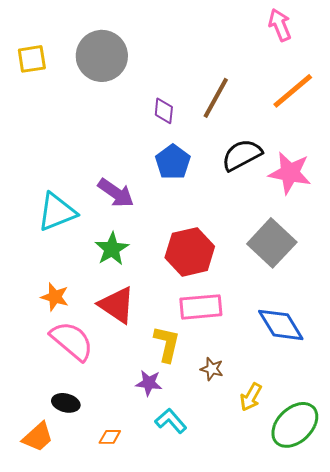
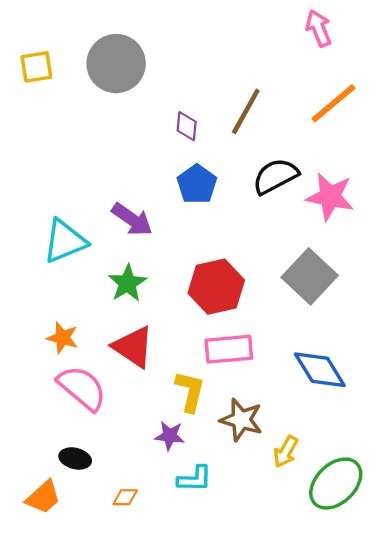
brown star: (212, 369) -> (241, 420), size x1.6
cyan L-shape: (171, 421) -> (195, 479), turned 132

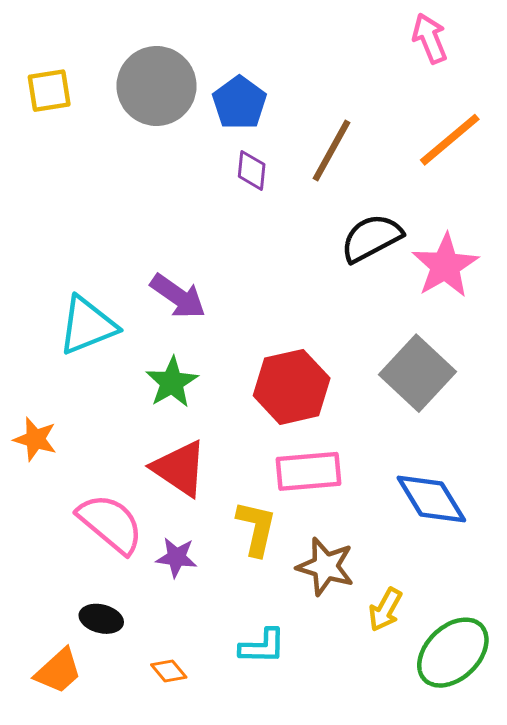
blue pentagon: (197, 184) -> (239, 103), moved
pink star: (330, 197) -> (445, 266), turned 30
orange star: (63, 338) -> (35, 439), moved
purple star: (170, 436) -> (176, 557), moved
orange diamond: (125, 497) -> (169, 671), turned 50

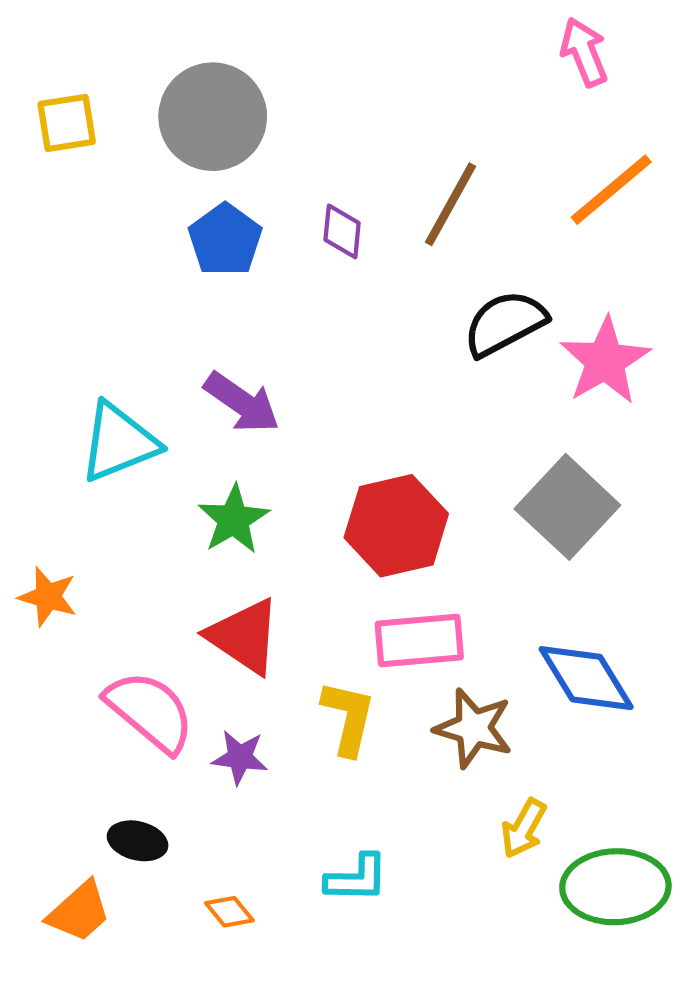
blue pentagon: (239, 103) -> (225, 240), moved
brown star: (325, 567) -> (474, 728), moved
green ellipse: (453, 653) -> (615, 887), turned 42

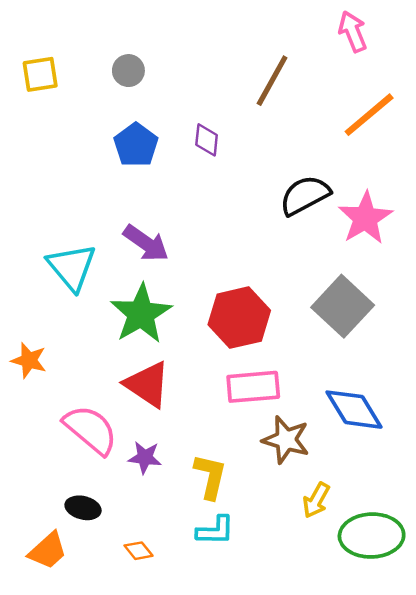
gray circle: (213, 117) -> (128, 71), size x0.5
brown line: (451, 204) -> (272, 81), moved
cyan triangle: (119, 442) -> (72, 267), turned -48
green star: (234, 519) -> (141, 314), size x1.4
yellow L-shape: (348, 718) -> (210, 476), moved

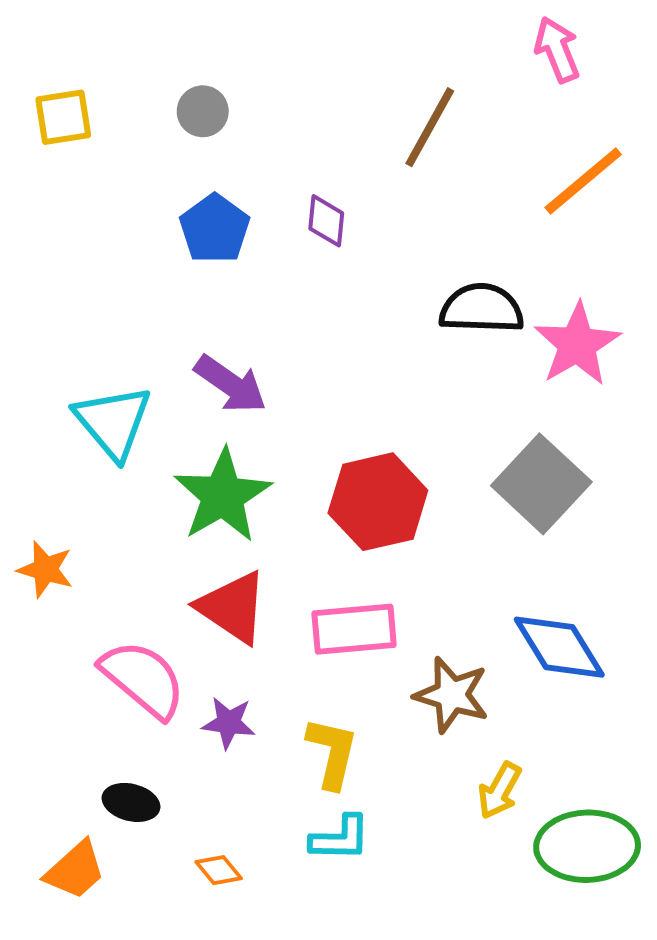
black semicircle: (305, 195) -> (482, 308), turned 30
pink rectangle: (253, 387) -> (354, 629), moved

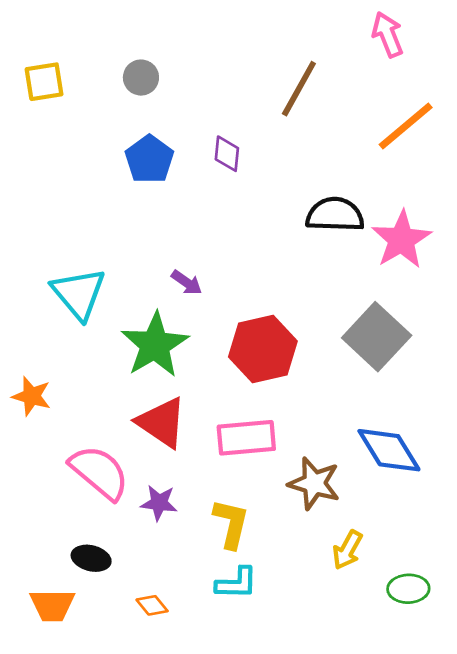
purple arrow: (231, 384) -> (187, 283), moved, size x0.6
green ellipse: (587, 846) -> (408, 589), size x0.6
orange trapezoid: (75, 870) -> (52, 605), turned 42

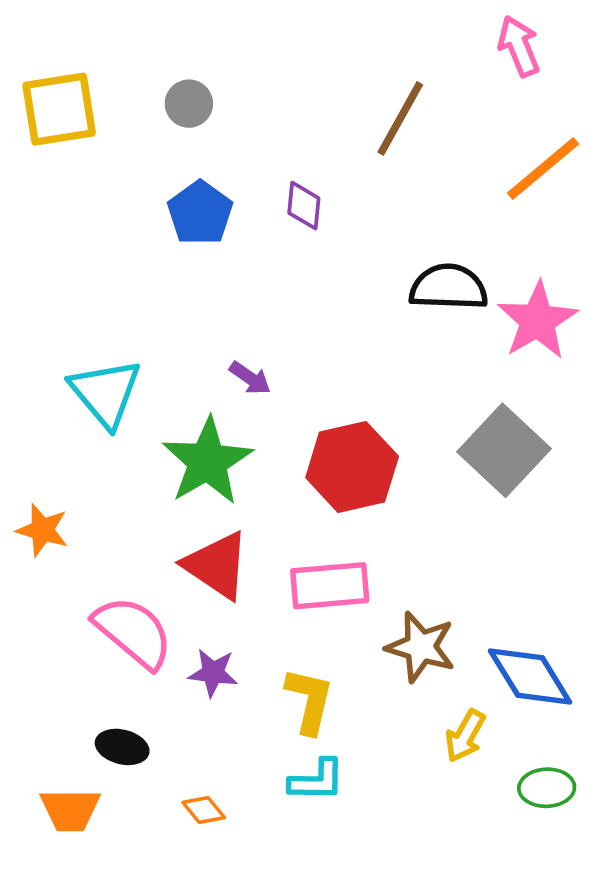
yellow square: (44, 82) -> (59, 109), size x1.4
blue diamond: (389, 450) -> (530, 676), moved

